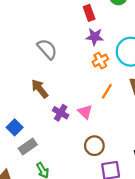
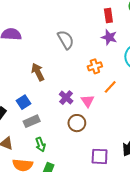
orange cross: (100, 61) -> (95, 66), moved
brown arrow: (40, 89) -> (38, 72), moved
brown circle: (94, 146) -> (77, 123), moved

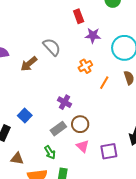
red rectangle: (108, 16) -> (79, 16), moved
brown arrow: (38, 72) -> (29, 64), moved, turned -90
pink triangle: (88, 101) -> (83, 146), moved
gray rectangle: (32, 121) -> (58, 129), moved

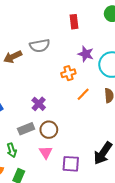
purple star: (93, 35) -> (86, 54), moved
gray semicircle: (52, 47) -> (40, 46), turned 108

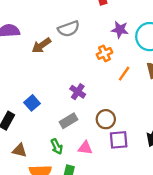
brown circle: (49, 130) -> (106, 119), moved
pink triangle: (46, 152) -> (85, 148), moved, turned -40
purple square: (71, 164) -> (119, 140), moved

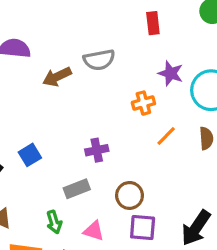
purple cross: (78, 92) -> (97, 150), turned 35

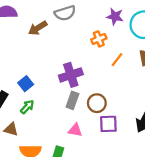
purple cross: (97, 150) -> (71, 75), size x1.5
gray rectangle: (77, 189) -> (72, 100), moved, turned -42
green arrow: (54, 222) -> (27, 107), moved, turned -112

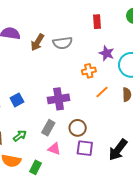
brown arrow: (38, 28) -> (37, 42), moved, turned -36
gray rectangle: (72, 100) -> (48, 128), moved
green arrow: (27, 107) -> (20, 136), moved

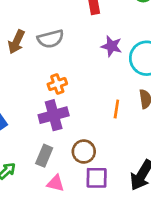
orange cross: (89, 71) -> (57, 84), moved
orange line: (102, 92) -> (116, 109), moved, turned -32

